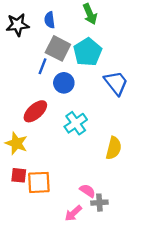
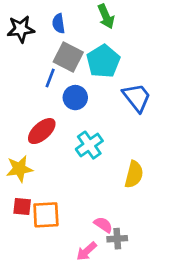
yellow star: (16, 143) -> (19, 169), turned -30

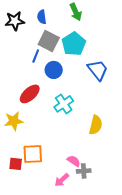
red square: (22, 207) -> (16, 164), moved

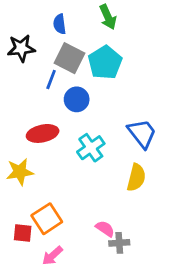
black star: (15, 21) -> (21, 48), moved
blue trapezoid: (98, 70) -> (142, 133), moved
red ellipse: (30, 94) -> (43, 133), turned 30
orange square: (33, 154) -> (47, 219), turned -30
pink arrow: (62, 180) -> (52, 256), moved

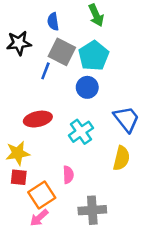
blue circle: (77, 99) -> (87, 87), moved
pink semicircle: (105, 229) -> (68, 175), moved, turned 54
red square: (23, 233) -> (19, 177), moved
gray cross: (119, 243) -> (92, 210), moved, size x1.5
pink arrow: (52, 256) -> (39, 218), moved

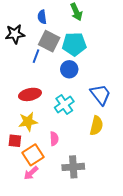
cyan pentagon: (94, 56) -> (74, 44), turned 30
yellow star: (18, 153) -> (28, 122), moved

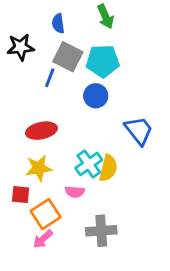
cyan cross: (64, 105) -> (89, 164), moved
yellow semicircle: (96, 126) -> (108, 168), moved
pink semicircle: (54, 139) -> (75, 192), turned 96

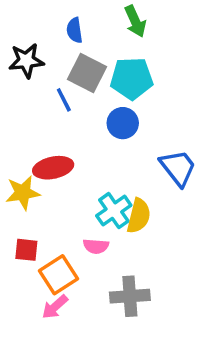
blue line: (50, 78) -> (64, 100), turned -48
yellow star: (39, 168) -> (23, 193), moved

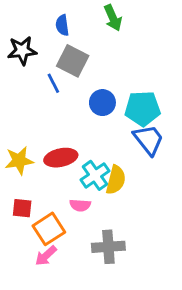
cyan pentagon: (132, 78) -> (143, 109), moved
red ellipse: (53, 168) -> (61, 158), moved

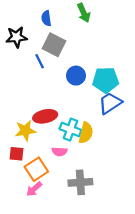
blue trapezoid: (149, 140) -> (110, 103), turned -85
yellow star: (19, 161) -> (25, 131), moved
cyan cross: (95, 175) -> (70, 130), turned -35

